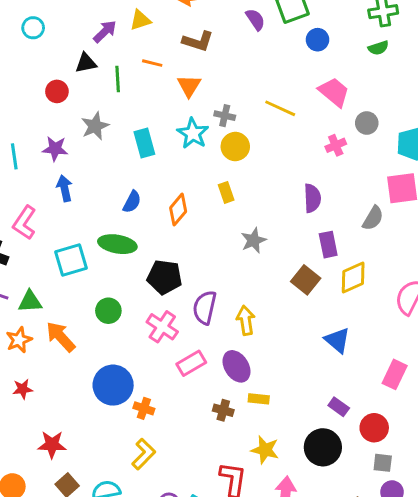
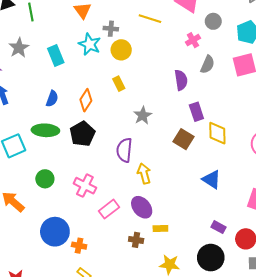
gray semicircle: (373, 218) -> (208, 64), moved
black pentagon: (165, 277) -> (82, 134), moved, turned -30
yellow diamond: (353, 277) -> (217, 133), turned -60
purple semicircle: (205, 307) -> (124, 150), moved

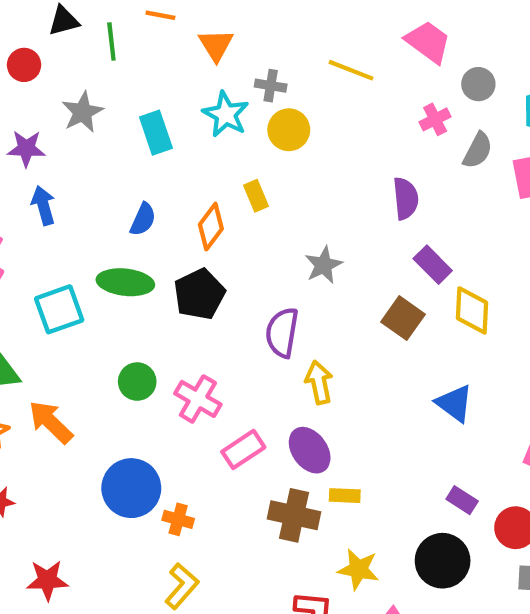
gray semicircle: (208, 64) -> (478, 150), moved
yellow rectangle: (119, 84) -> (256, 196), moved
purple rectangle: (196, 112) -> (433, 265), turned -30
green circle: (45, 179) -> (137, 382), moved
brown cross: (136, 240) -> (294, 515), size x1.6

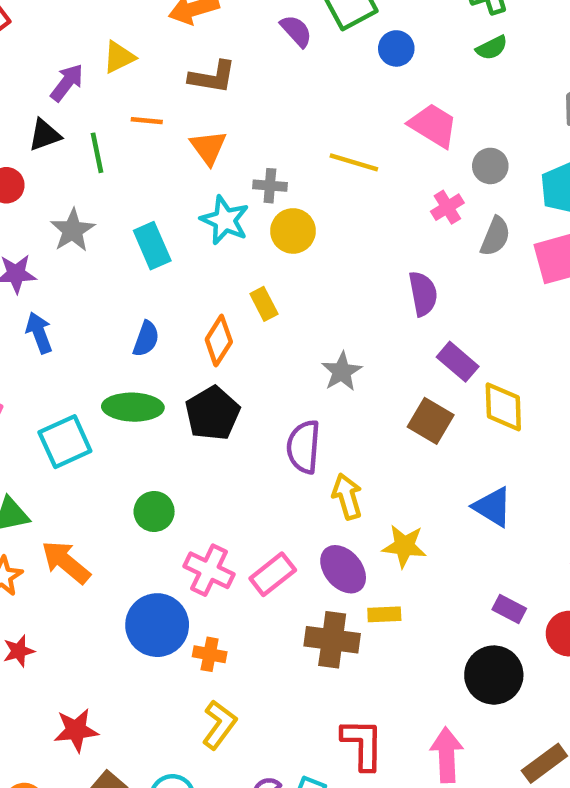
pink cross: (198, 399) -> (209, 570), moved
yellow star: (358, 569) -> (404, 546), moved

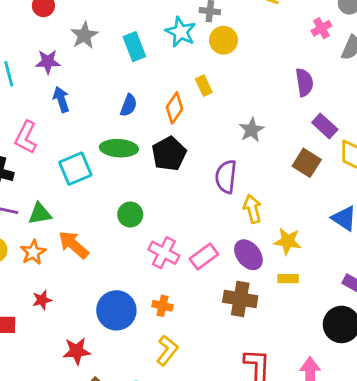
yellow rectangle: (384, 614) -> (288, 279), moved
blue circle: (157, 625) -> (116, 310), moved

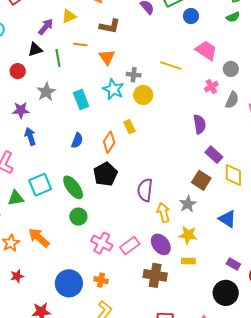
gray star: (251, 130) -> (188, 204), moved
green ellipse: (119, 148) -> (73, 187), moved, turned 50
green triangle: (40, 214) -> (16, 198), moved

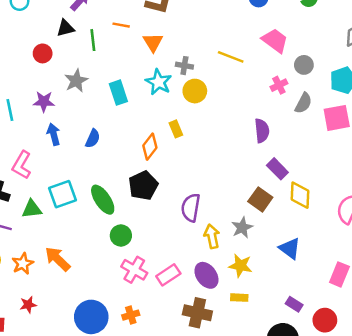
blue semicircle: (77, 140) -> (93, 139), moved
green circle: (78, 217) -> (121, 235), moved
orange cross: (101, 280) -> (131, 315), turned -32

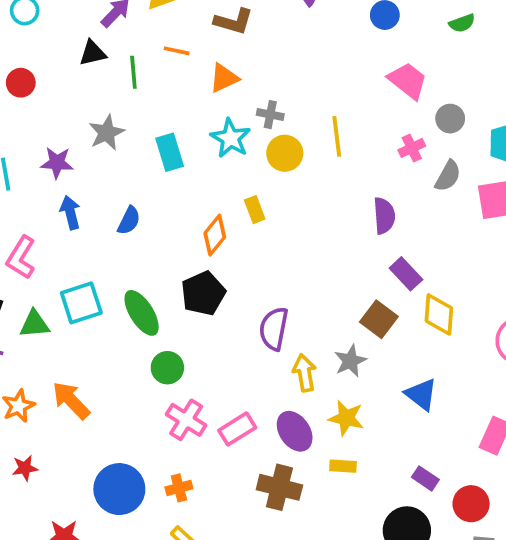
orange triangle: (153, 42) -> (224, 78), turned 35
red circle: (43, 53) -> (21, 83), moved
yellow line: (231, 57) -> (337, 136), moved, turned 60

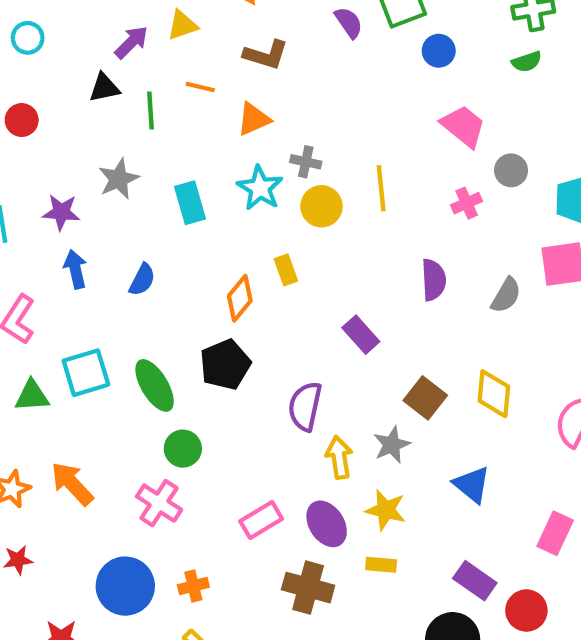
gray semicircle: (448, 176) -> (506, 295), moved
purple rectangle: (406, 274) -> (361, 335), moved
pink cross: (186, 420) -> (159, 503), moved
purple rectangle: (425, 478) -> (475, 581), size x1.4

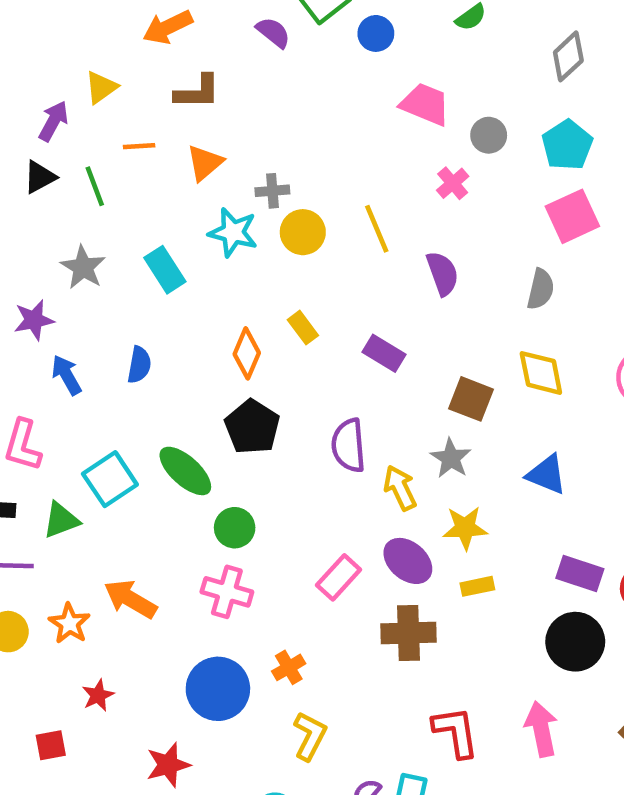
yellow line: (381, 188) -> (377, 229), moved
yellow rectangle: (286, 270) -> (303, 328), moved
gray semicircle: (506, 295) -> (541, 289), moved

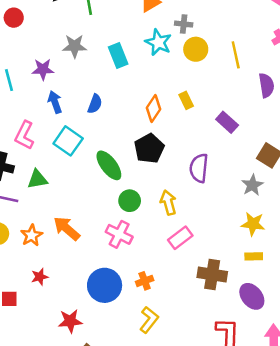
gray star: (83, 267) -> (75, 46), turned 30
cyan square: (110, 479) -> (68, 141), moved, turned -32
yellow arrow: (400, 488) -> (168, 203), moved
purple ellipse: (408, 561) -> (252, 296), moved

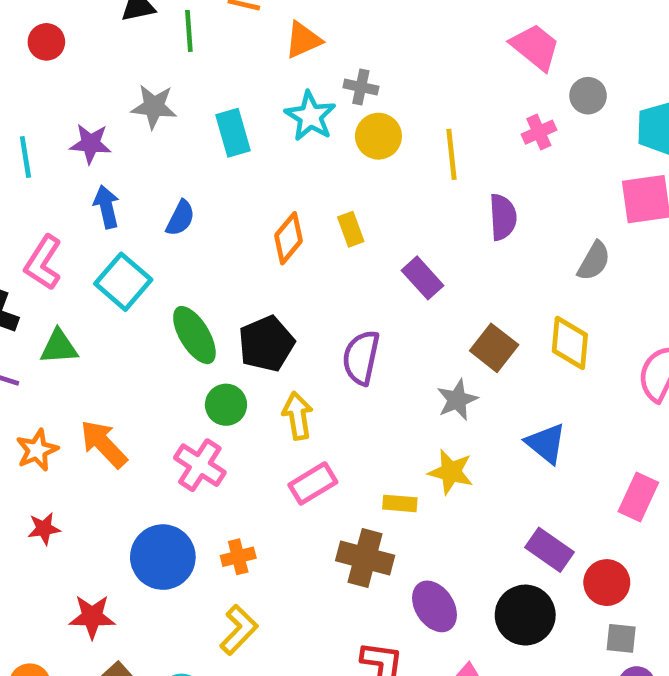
black pentagon: (149, 149) -> (266, 344), moved
yellow rectangle: (254, 256) -> (400, 503), moved

